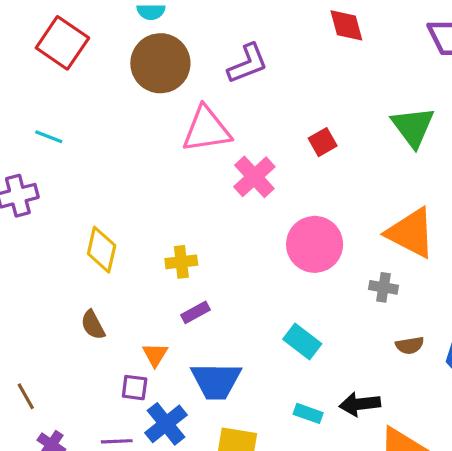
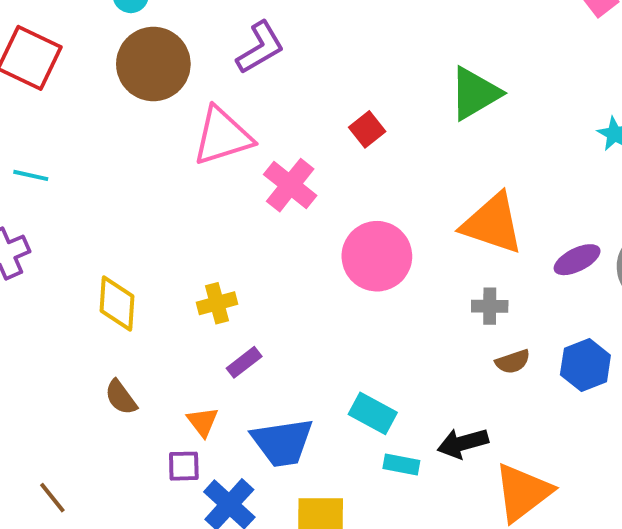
green triangle: (413, 127) -> (475, 93), turned 45
gray cross: (383, 287) -> (490, 306), moved
cyan rectangle: (302, 342) -> (373, 413), moved

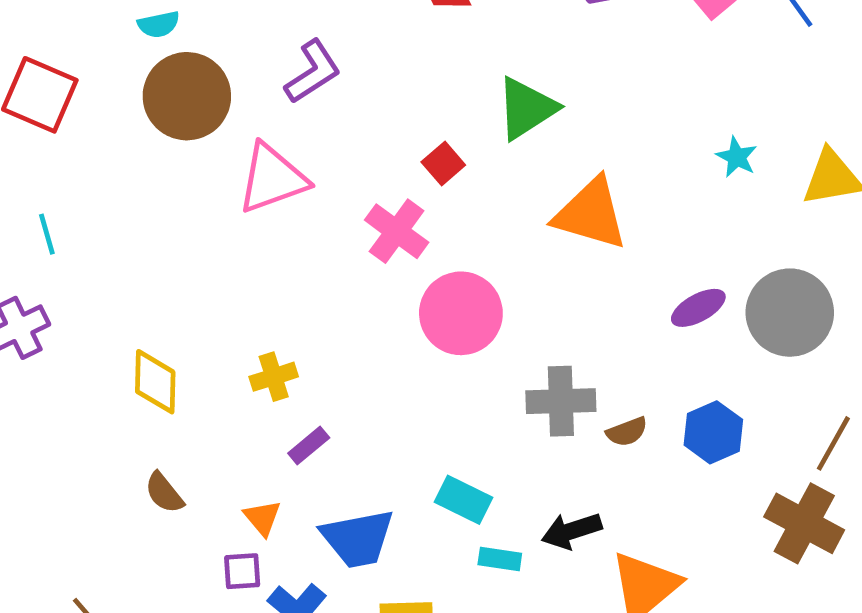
green triangle: (475, 93) -> (526, 108), moved
cyan line: (31, 175) -> (47, 234), turned 64
pink cross: (290, 185) -> (397, 231), moved
orange triangle: (493, 224) -> (591, 214), moved
gray cross: (490, 306) -> (561, 401), moved, size x1.6

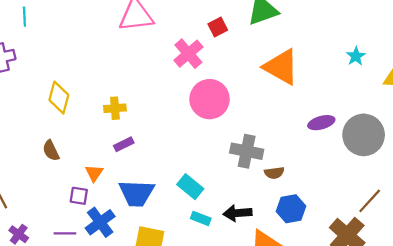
blue hexagon: (713, 432) -> (291, 209), moved

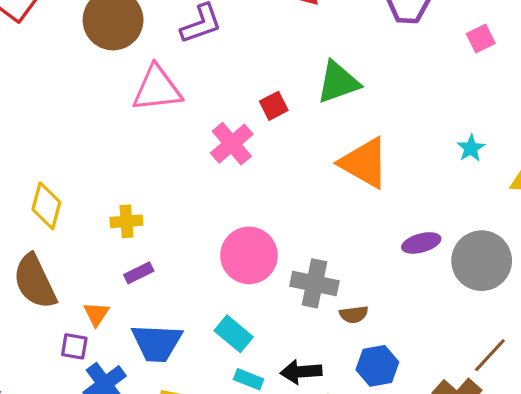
pink circle: (210, 99) -> (249, 255), moved
brown semicircle: (51, 151) -> (35, 281), size x1.8

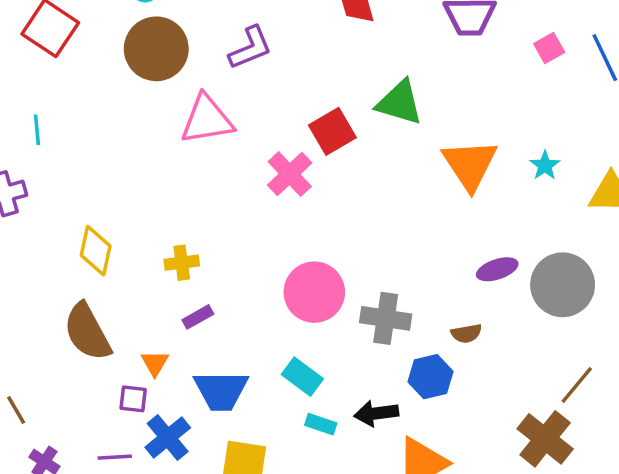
green triangle: (338, 82) -> (400, 103), turned 39
red square: (274, 106) -> (332, 131), size x1.5
orange triangle: (364, 163) -> (470, 165), moved, turned 30
brown semicircle: (354, 314) -> (466, 333), moved
blue hexagon: (377, 366) -> (430, 377), moved

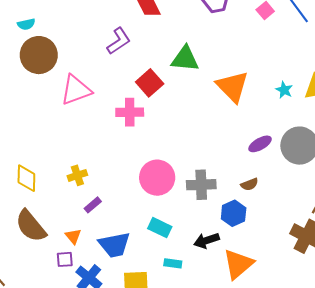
purple L-shape: (250, 48) -> (119, 41), moved
cyan star: (545, 166) -> (284, 90), moved
pink cross: (290, 174) -> (130, 112), turned -36
cyan rectangle: (321, 424) -> (173, 263), moved

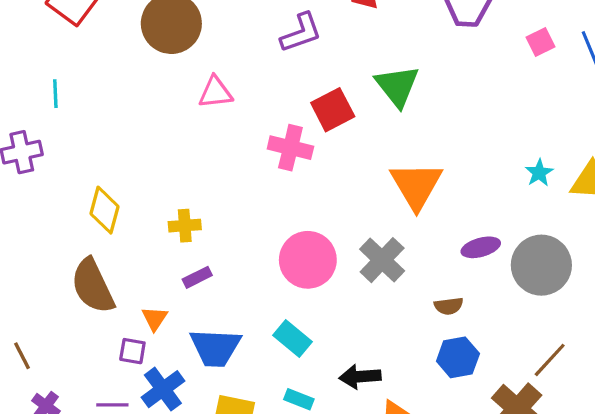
green triangle: (185, 59) -> (397, 86), turned 32
orange triangle: (232, 87) -> (416, 185), moved
pink triangle: (76, 90) -> (215, 92), size x0.7
gray cross: (201, 185) -> (382, 260), moved, turned 32
blue hexagon: (234, 213) -> (458, 357), moved

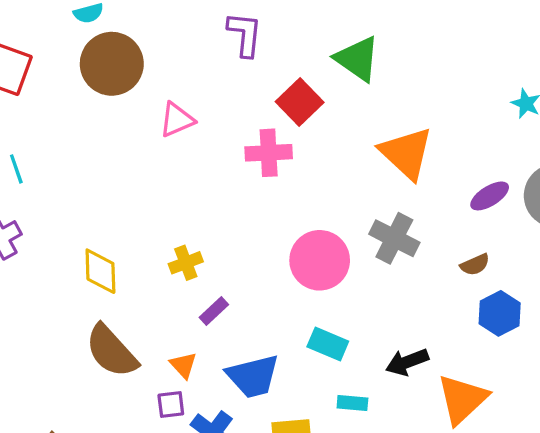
purple L-shape: (301, 33) -> (245, 34), turned -48

